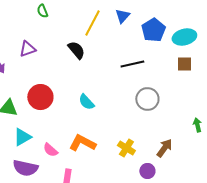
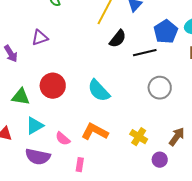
blue pentagon: (153, 30) -> (166, 32), moved
black semicircle: (76, 50) -> (118, 39), moved, turned 78
cyan semicircle: (86, 102) -> (99, 91), size x1.4

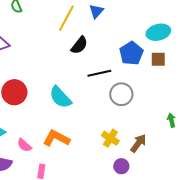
blue pentagon: (166, 32) -> (131, 53), moved
black line: (145, 53) -> (99, 73), moved
yellow cross: (139, 137) -> (110, 138), moved

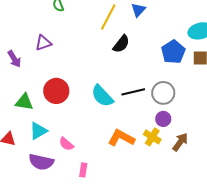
black line: (99, 73) -> (133, 92), moved
orange L-shape: (56, 138) -> (121, 138), moved
purple circle: (121, 166) -> (163, 119), moved

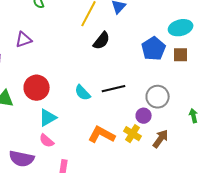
gray circle: (163, 93) -> (158, 97), moved
cyan semicircle: (102, 96) -> (83, 93), size x0.7
cyan triangle: (38, 131) -> (48, 118), moved

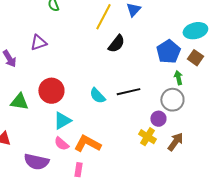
brown square: (181, 55) -> (195, 58), turned 35
green arrow: (194, 116) -> (178, 78), moved
orange L-shape: (102, 135) -> (87, 144), moved

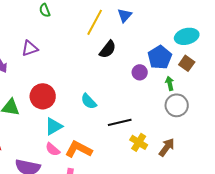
black line: (128, 92) -> (120, 122), moved
gray circle: (172, 100) -> (177, 105), moved
purple circle: (158, 119) -> (140, 72), moved

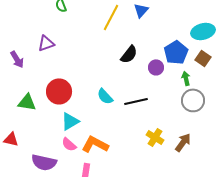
black semicircle: (108, 49) -> (129, 54), moved
black line: (120, 122) -> (136, 101), moved

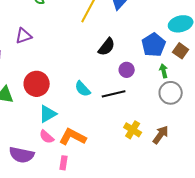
purple circle: (156, 67) -> (127, 70), moved

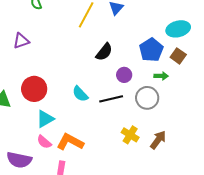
green arrow: (164, 71) -> (161, 76), turned 104
gray circle: (171, 93) -> (147, 98), moved

